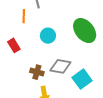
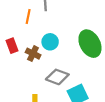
brown cross: (37, 72) -> (33, 54), moved

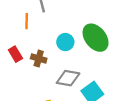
cyan circle: (50, 42) -> (65, 42), moved

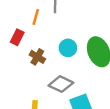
red rectangle: (15, 54) -> (17, 37), moved, turned 42

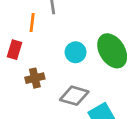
brown cross: (37, 57) -> (35, 78), moved, turned -35

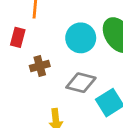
cyan circle: (76, 52) -> (81, 38), size x1.4

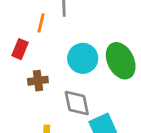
gray diamond: (81, 83) -> (77, 103), turned 56

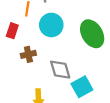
cyan circle: (83, 58) -> (51, 25), moved

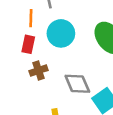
red rectangle: (12, 31) -> (28, 44), moved

